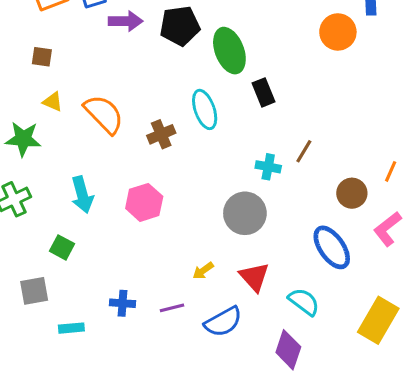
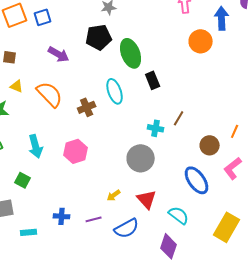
purple arrow: (126, 21) -> (59, 54), moved, turned 30

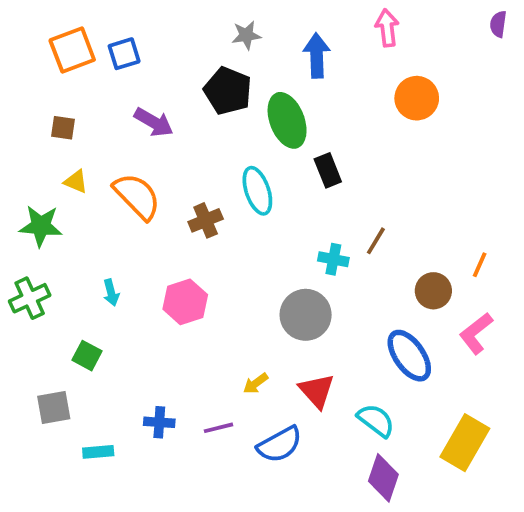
blue arrow: (222, 18) -> (317, 56), moved
black pentagon: (99, 37) -> (228, 91), turned 30
cyan arrow: (36, 146) -> (111, 293), size x0.6
purple diamond: (169, 246) -> (383, 478), moved

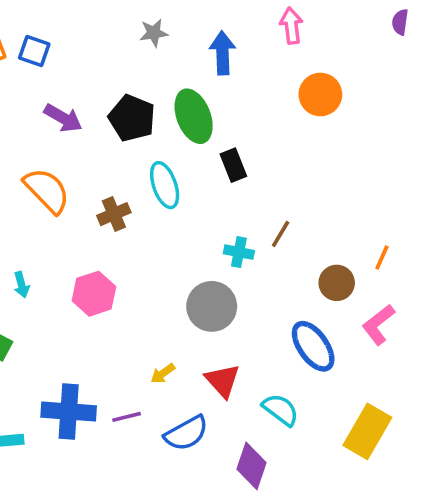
blue square: (124, 54) -> (34, 51), turned 36
black pentagon: (228, 91) -> (132, 118), moved
blue cross: (159, 422) -> (69, 411), size x1.8
purple diamond: (383, 478) -> (252, 466), moved

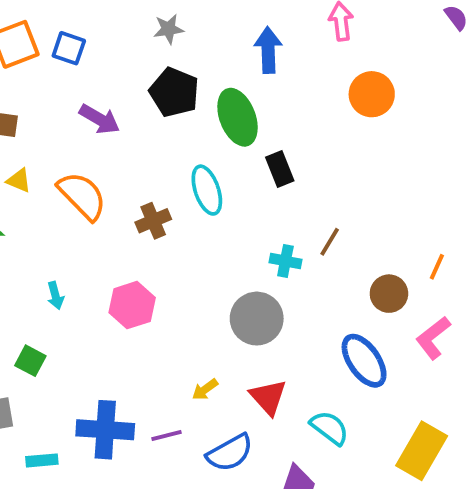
purple semicircle: (400, 22) -> (456, 18), turned 135
gray star: (154, 33) -> (168, 29), moved
black pentagon: (132, 118) -> (174, 92), moved

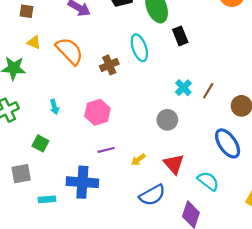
brown line: (330, 242) -> (208, 91), moved
cyan cross: (285, 261) -> (183, 88), turned 35
gray circle: (257, 319) -> (167, 120), size x0.7
purple line: (167, 435) -> (106, 150), moved

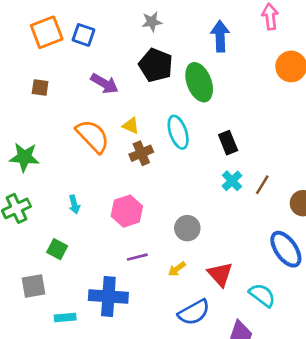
black rectangle: (180, 36) -> (228, 143), moved
yellow triangle: (34, 42) -> (131, 126), moved
gray circle: (167, 120) -> (187, 228), moved

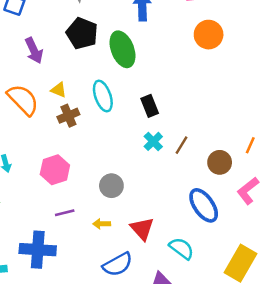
purple arrow: (105, 84) -> (34, 51), turned 35
yellow arrow: (177, 269) -> (102, 224), turned 35

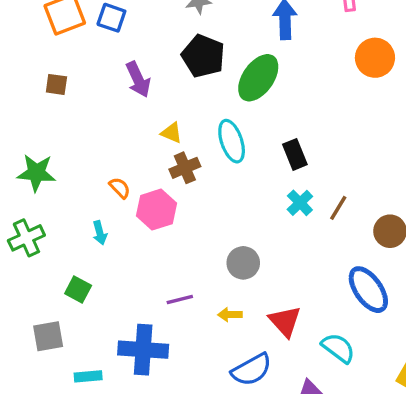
green ellipse: (123, 49) -> (258, 78), turned 56
orange semicircle: (23, 100) -> (120, 188), moved, size x0.5
pink hexagon: (55, 170) -> (156, 210), moved

